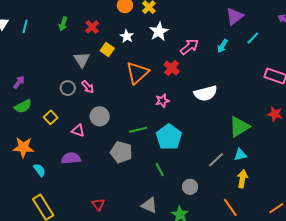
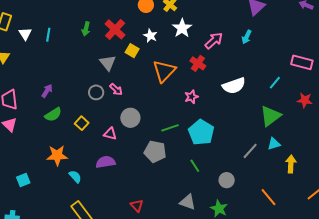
red cross: (92, 27) -> (115, 29), size x1.5
cyan line: (253, 38) -> (275, 83), moved
yellow arrow: (242, 179) -> (291, 164), moved

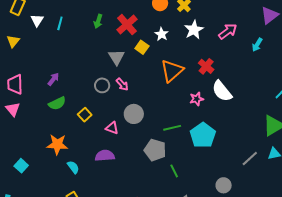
pink arrow: (214, 41) -> (228, 31), moved
white semicircle: (234, 86) -> (222, 91), moved, turned 65
green line: (195, 166) -> (174, 171), moved
cyan square: (23, 180) -> (21, 166), turned -32

